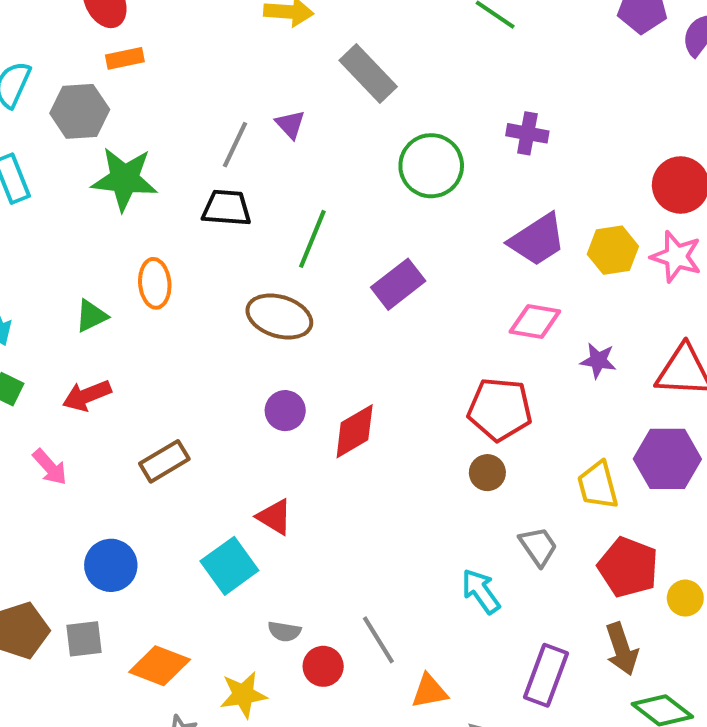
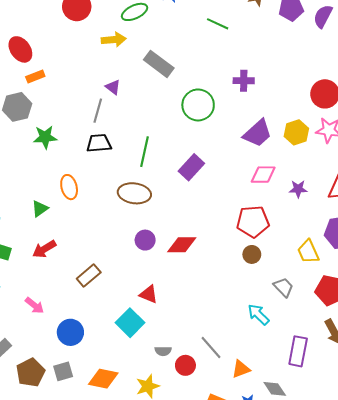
purple triangle: (290, 124) -> (113, 87), moved
green star: (124, 179) -> (45, 137), size x0.7
red diamond: (355, 431) -> (182, 245), turned 40
pink arrow: (50, 467) -> (34, 305), moved

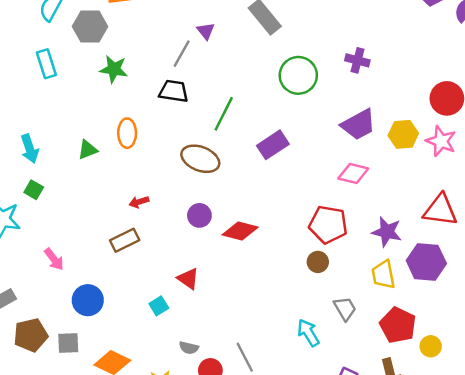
purple star: (298, 189) -> (387, 232), moved, size x1.4
red arrow: (44, 249) -> (139, 202), moved, size x0.7
cyan square: (130, 323) -> (159, 306), size x0.6

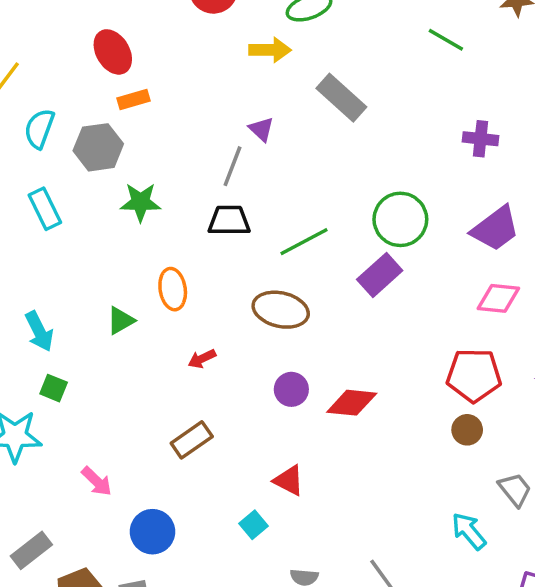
green circle: (298, 75) -> (400, 219), moved
green line: (224, 114) -> (304, 242), turned 44
red arrow: (139, 202) -> (202, 359), moved

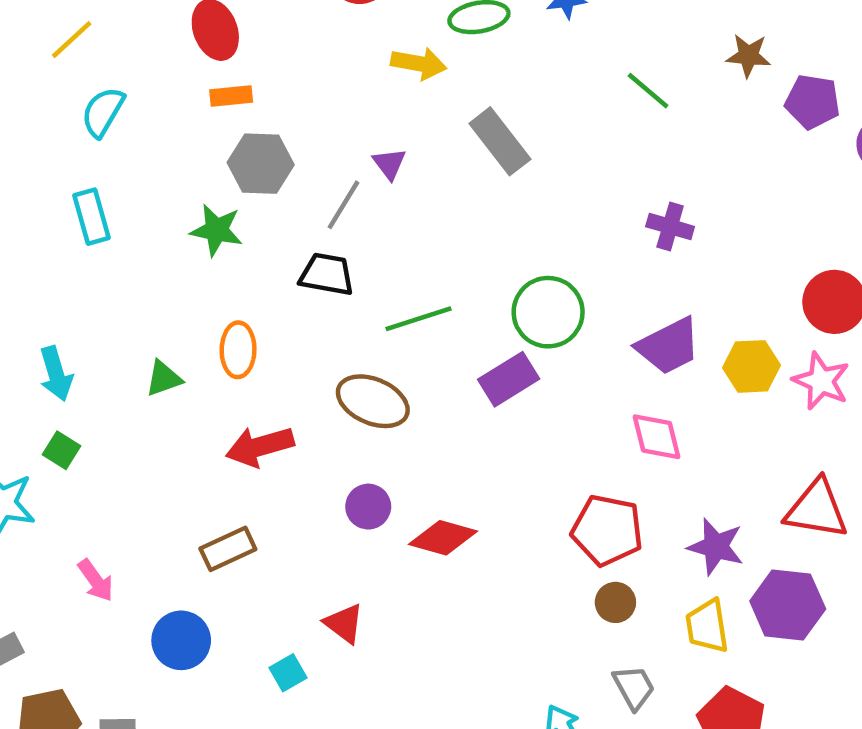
gray hexagon: (98, 147) -> (261, 164), moved
pink diamond: (498, 298) -> (656, 437), turned 60
red arrow: (202, 359) -> (260, 446), size x1.8
brown circle: (467, 430) -> (615, 602), moved
blue circle: (152, 532) -> (181, 640), moved

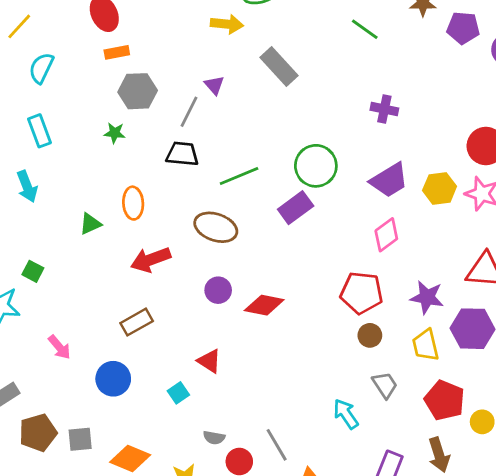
green star: (217, 230) -> (115, 133), size x0.7
cyan arrow: (56, 374) -> (27, 186), moved
pink diamond: (656, 437) -> (386, 235), turned 72

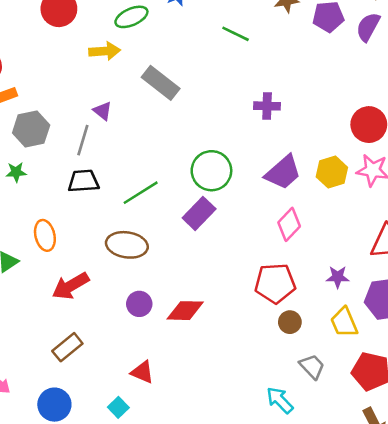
purple star: (427, 297) -> (338, 277), size x0.7

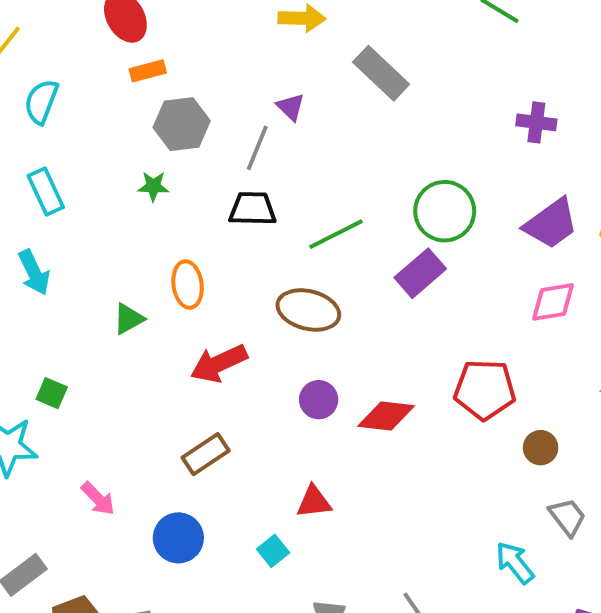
pink diamond: (289, 224) -> (553, 302), turned 32
red pentagon: (275, 283) -> (485, 390), moved
red triangle: (142, 372) -> (314, 502), turned -35

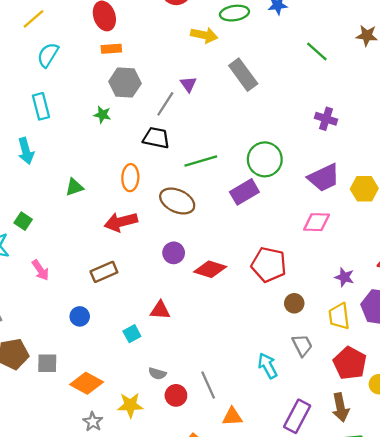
orange ellipse: (188, 285) -> (130, 178), moved
pink arrow: (98, 499) -> (40, 270), moved
blue circle: (178, 538) -> (80, 316), size x0.7

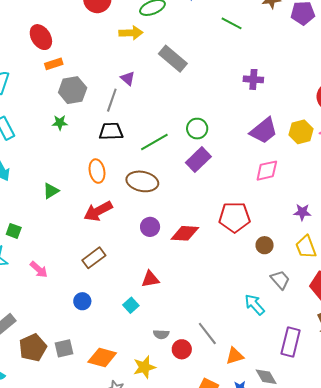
green circle: (265, 159) -> (197, 129), moved, size x0.7

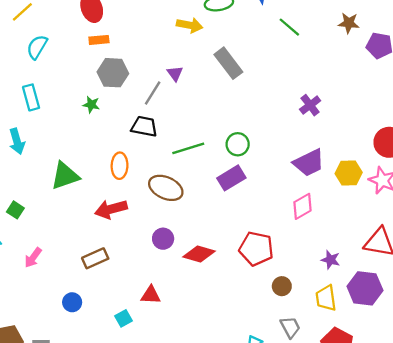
green line: (232, 23) -> (289, 27), moved
purple cross: (253, 79) -> (310, 105), turned 36
pink diamond: (267, 171) -> (302, 206), turned -30
green triangle: (51, 191) -> (65, 176), size x1.6
pink arrow: (39, 270) -> (33, 258), turned 72

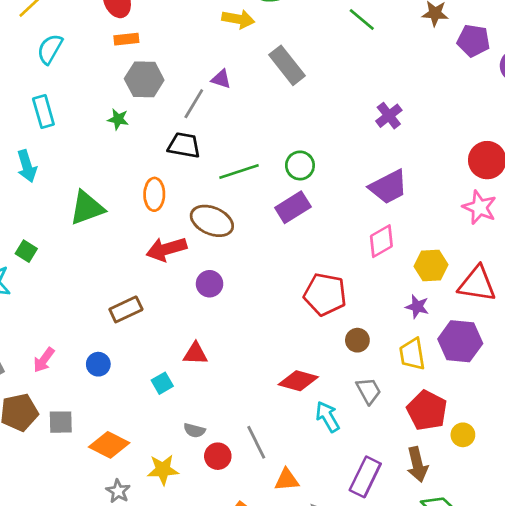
purple triangle: (175, 73) -> (221, 79), turned -35
yellow hexagon: (349, 173) -> (431, 265), moved
red arrow: (111, 209) -> (166, 249), moved
red diamond: (199, 254) -> (298, 381), moved
pink arrow: (33, 258) -> (44, 360), moved

